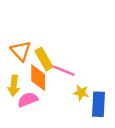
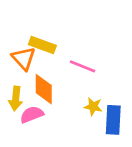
yellow rectangle: (44, 59) -> (42, 45), moved, turned -40
pink line: (64, 71) -> (82, 66), moved

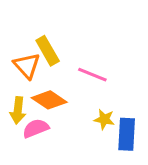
yellow rectangle: (42, 45) -> (48, 51), turned 40
orange diamond: (44, 89) -> (49, 100), turned -56

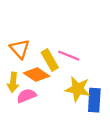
yellow rectangle: (48, 51) -> (50, 60), moved
yellow star: (104, 119) -> (78, 89), size x1.6

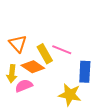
yellow star: (78, 89) -> (70, 95), moved
blue rectangle: (94, 100) -> (85, 72), moved

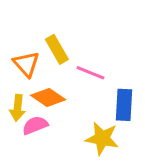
yellow rectangle: (45, 54) -> (57, 49), moved

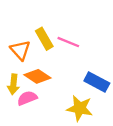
pink line: (90, 73) -> (68, 42), moved
blue rectangle: (124, 105) -> (97, 82), turned -65

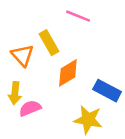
pink line: (68, 42) -> (78, 16), moved
orange diamond: (37, 76) -> (68, 73), moved, turned -65

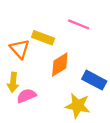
pink line: (78, 16) -> (79, 24), moved
yellow rectangle: (49, 43) -> (43, 38), turned -40

